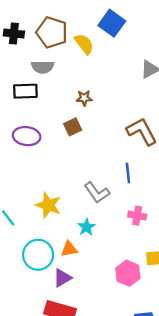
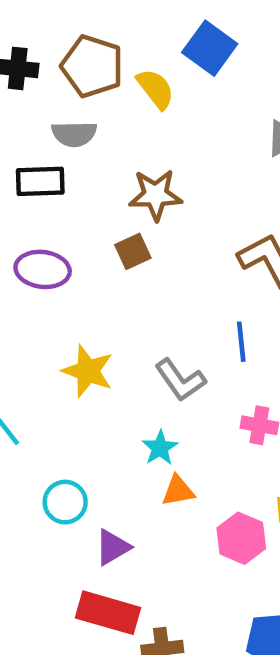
brown star: (84, 98) -> (155, 195), size x1.6
yellow star: (48, 205) -> (88, 371), moved
orange triangle: (69, 249) -> (178, 491), moved
cyan circle: (38, 255) -> (65, 502), size x0.7

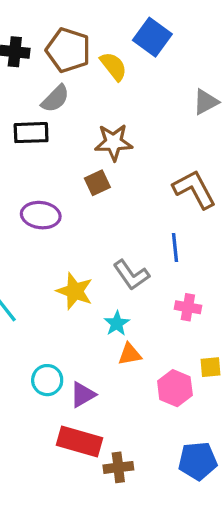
gray semicircle: (74, 134) -> (55, 99), turned -44
purple ellipse: (43, 269) -> (41, 215), moved
yellow star: (88, 371) -> (75, 291), moved
cyan circle: (65, 502) -> (47, 380), moved

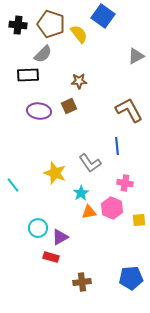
brown star: (114, 142) -> (79, 81), size x0.7
purple ellipse: (41, 215) -> (39, 111), moved
pink hexagon: (175, 388) -> (112, 208), moved
red rectangle: (80, 442) -> (51, 257), moved, size x0.6

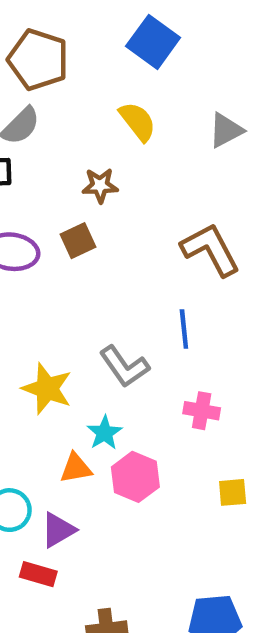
yellow semicircle: (79, 34) -> (138, 121), moved
pink hexagon: (112, 208) -> (135, 477), moved
orange triangle: (89, 212) -> (76, 468), moved

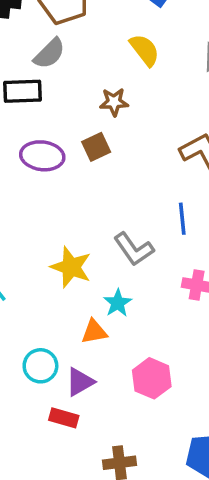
pink hexagon: (135, 477) -> (152, 378), moved

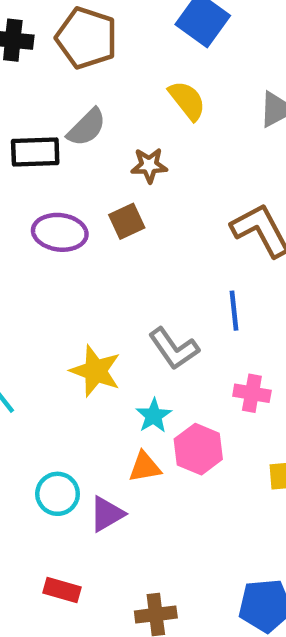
gray semicircle: (49, 54) -> (87, 127), moved
orange triangle: (94, 332) -> (145, 467), moved
pink hexagon: (152, 378) -> (198, 449), moved
red rectangle: (64, 418) -> (62, 590), moved

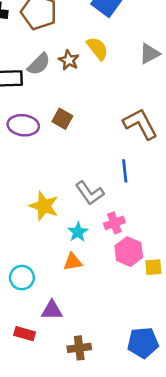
brown star: (149, 165) -> (69, 60), moved, turned 30
brown square: (127, 221) -> (62, 119), turned -36
pink cross: (252, 393) -> (114, 223), moved, turned -30
pink hexagon: (198, 449) -> (129, 252), moved
purple triangle: (107, 514) -> (52, 310), moved, turned 30

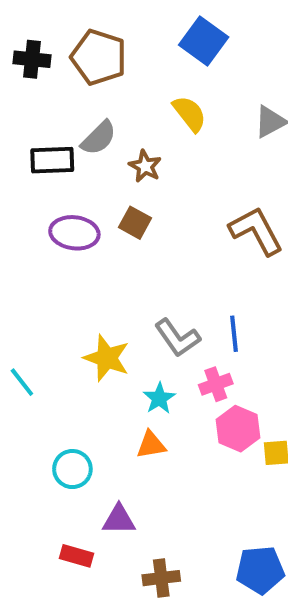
brown star: (69, 60) -> (145, 166), moved
blue line: (125, 171) -> (234, 334), moved

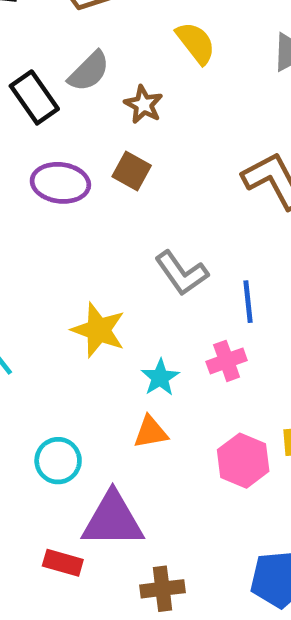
black rectangle: (52, 160) -> (34, 97), turned 57
gray L-shape: (177, 338) -> (181, 273), moved
pink hexagon: (238, 429) -> (243, 461), moved
purple triangle: (119, 519) -> (113, 520), size x1.6

